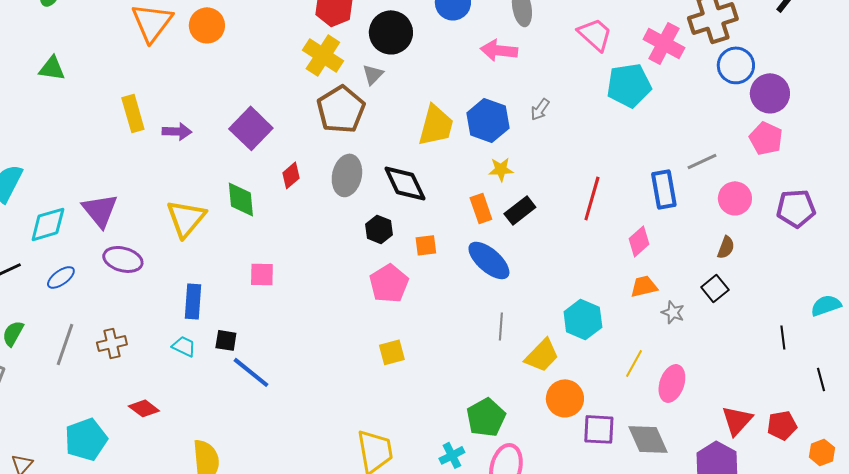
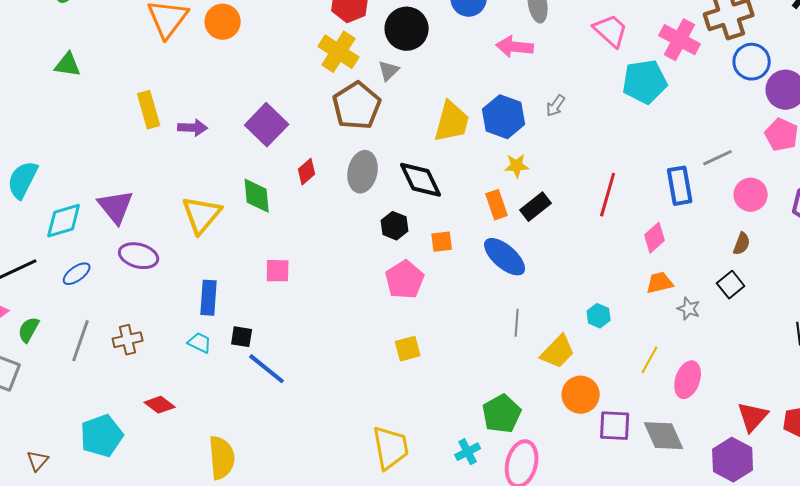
cyan hexagon: (583, 319) -> (599, 316), size x0.6

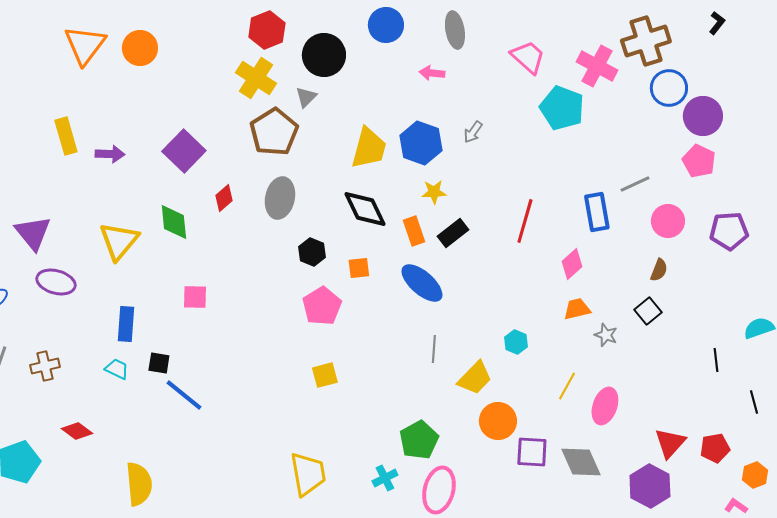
pink arrow: (515, 47) -> (432, 73), size x0.7
cyan pentagon: (645, 82) -> (562, 108), turned 30
black diamond: (421, 180) -> (365, 209), moved

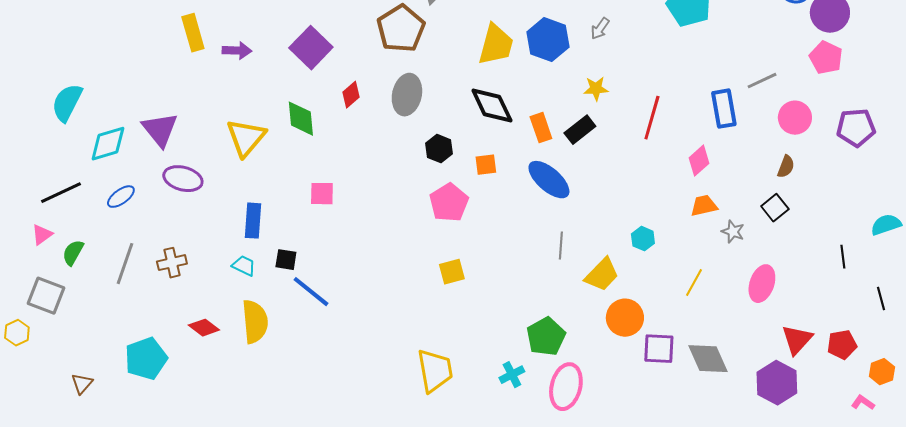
yellow star: (434, 192) -> (596, 89), moved
pink ellipse: (605, 406) -> (762, 284), moved
yellow semicircle: (139, 484) -> (255, 322), moved

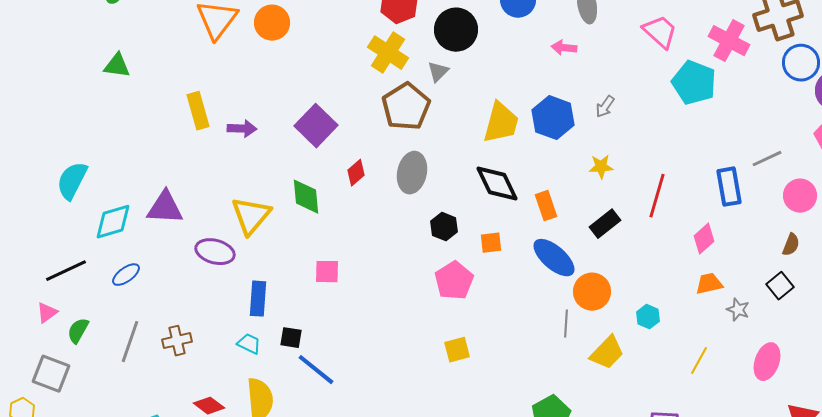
purple triangle: (160, 130) -> (165, 208), turned -48
black rectangle: (580, 130) -> (605, 224), moved
purple ellipse: (183, 179) -> (215, 252), moved
orange circle: (625, 318) -> (592, 292), moved

